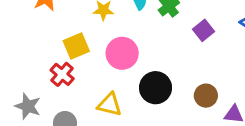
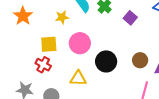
yellow square: (76, 46) -> (49, 44), turned 30

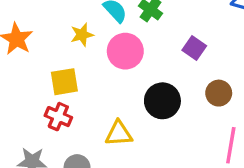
purple square: (130, 18) -> (194, 48), moved
pink circle: (80, 43) -> (125, 51), moved

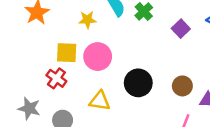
purple square: (194, 48) -> (181, 29), moved
pink circle: (125, 51) -> (98, 57), moved

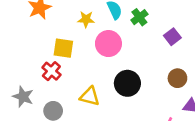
pink circle: (98, 57) -> (108, 44), moved
brown circle: (182, 86) -> (177, 78), moved

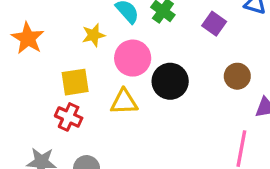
black circle: (127, 83) -> (170, 81), moved
yellow triangle: (90, 96) -> (124, 102), moved

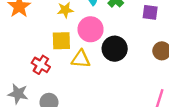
purple square: (214, 24) -> (150, 12), turned -35
yellow square: (75, 82) -> (61, 41), moved

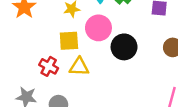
yellow triangle: (81, 59) -> (79, 67), moved

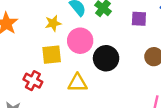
yellow triangle: (79, 67) -> (78, 83), moved

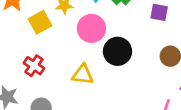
yellow square: (52, 55) -> (40, 22), moved, turned -30

